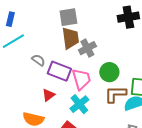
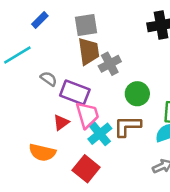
blue rectangle: (10, 19) -> (40, 20), moved, turned 32
pink trapezoid: (81, 79) -> (87, 115), moved
brown L-shape: (115, 94) -> (127, 126), moved

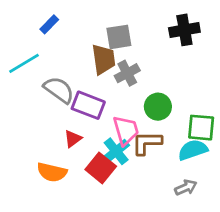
gray square: (86, 25) -> (119, 37), moved
gray semicircle: (49, 79) -> (59, 90), size x1.6
pink trapezoid: (87, 115) -> (126, 130), moved
red square: (86, 169) -> (101, 168), moved

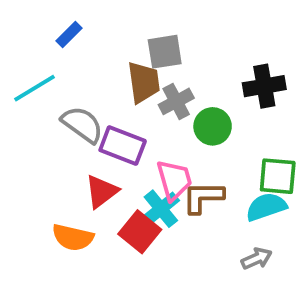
black cross: (184, 30) -> (264, 86), moved
green circle: (158, 107) -> (213, 126), moved
red triangle: (73, 139) -> (101, 191), size x1.4

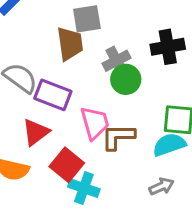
gray cross: (176, 101) -> (116, 61), moved
cyan cross: (161, 209) -> (84, 188), moved, turned -32

